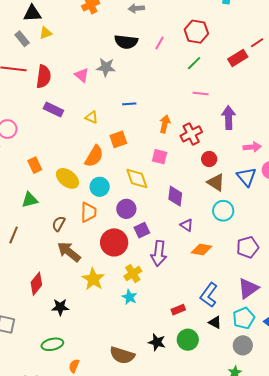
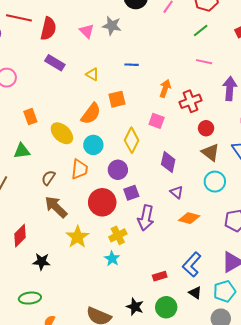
yellow diamond: (137, 178) -> (132, 140), turned 40

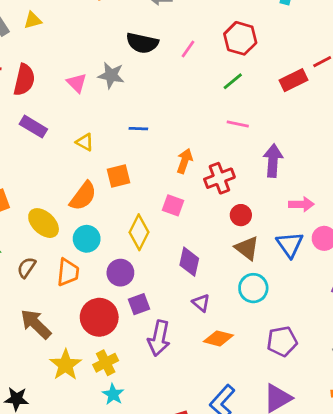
brown semicircle: (48, 178) -> (26, 268), moved
yellow cross: (118, 235) -> (106, 363), moved

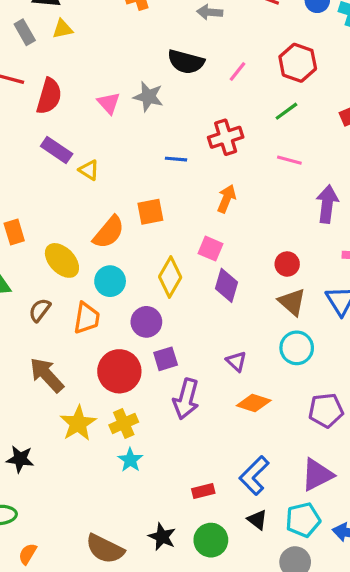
yellow triangle: (85, 142) -> (89, 170), moved
red cross: (219, 178) -> (226, 137), moved
purple diamond: (189, 262) -> (226, 285), moved

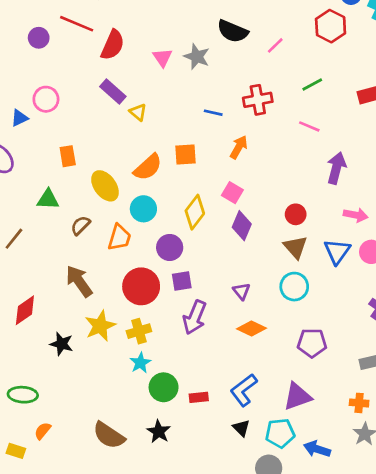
red hexagon: (298, 63) -> (331, 26), moved
orange arrow: (227, 199) -> (239, 147), moved
black star: (20, 459) -> (62, 344), moved
green circle: (211, 540) -> (164, 387), moved

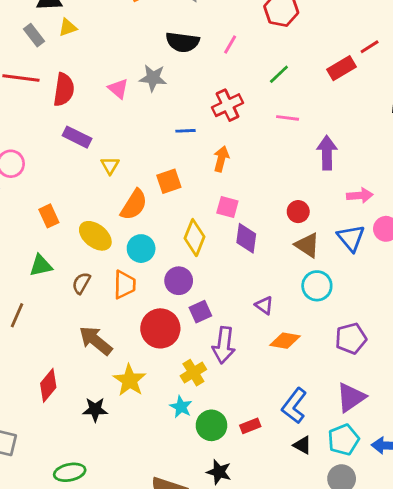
yellow triangle: (138, 112) -> (110, 165), moved, turned 36
yellow cross: (139, 331) -> (193, 373), moved

